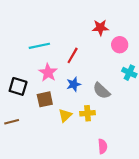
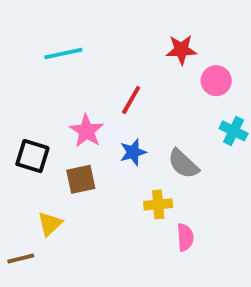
cyan line: (39, 46) -> (63, 54), moved
yellow triangle: (65, 115) -> (50, 224), moved
brown line: (12, 122) -> (21, 259), moved
pink semicircle: (103, 146) -> (185, 237), moved

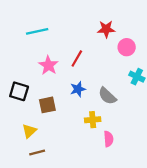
pink star: (87, 131) -> (48, 65), moved
brown line: (21, 259) -> (37, 153), moved

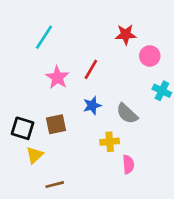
cyan line: (37, 31) -> (44, 37), turned -45
black square: (19, 91) -> (23, 128), moved
brown line: (37, 153) -> (55, 185), moved

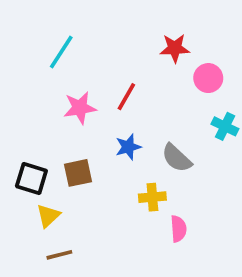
pink star: (57, 77) -> (80, 108), turned 30
brown line: (55, 185) -> (59, 255), moved

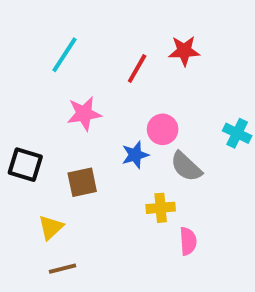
pink circle: (208, 78) -> (163, 129), moved
red line: (126, 97) -> (137, 68), moved
black square: (31, 179) -> (25, 165), moved

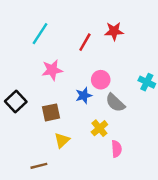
black square: (25, 165) -> (16, 102), turned 30
yellow cross: (161, 208) -> (99, 128), turned -35
yellow triangle: (51, 227) -> (62, 140), moved

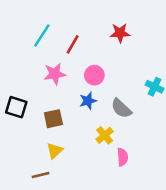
red line: (85, 42) -> (73, 44), moved
pink circle: (101, 80) -> (94, 75), moved
black square: (16, 102) -> (16, 107), turned -30
yellow triangle: (62, 140) -> (55, 151), moved

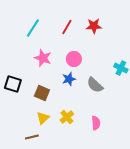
red line: (73, 44) -> (67, 27), moved
pink star: (55, 74) -> (43, 58), turned 30
brown square: (53, 119) -> (42, 93), turned 35
yellow cross: (105, 135) -> (67, 117), moved

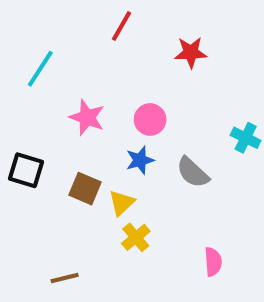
red line: (67, 27) -> (122, 26), moved
cyan line: (33, 28) -> (40, 69), moved
yellow triangle: (43, 118) -> (122, 203), moved
pink semicircle: (96, 123) -> (213, 262), moved

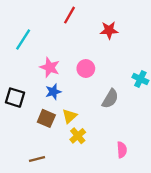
blue star: (140, 160) -> (53, 92), moved
gray semicircle: (193, 172) -> (110, 99), turned -102
brown square: (85, 189) -> (46, 118), moved

